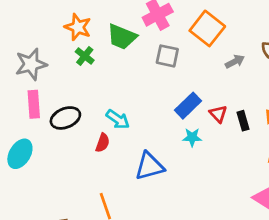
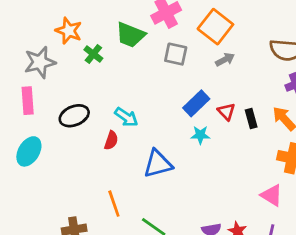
orange star: (78, 27) -> (69, 31), moved
gray arrow: (235, 62) -> (225, 60), moved
pink rectangle: (34, 104) -> (28, 101), moved

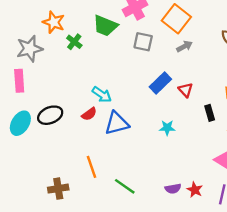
black ellipse: (74, 116) -> (50, 115), moved
black rectangle: (251, 118) -> (210, 113), moved
cyan star: (200, 135) -> (167, 128), moved
red semicircle: (111, 140) -> (89, 114), turned 35
blue triangle: (158, 164) -> (117, 123), moved

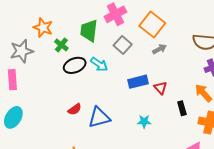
green trapezoid: (105, 26) -> (89, 31), turned 75
gray square: (143, 42) -> (123, 45), turned 30
blue rectangle: (160, 83) -> (138, 82), turned 30
cyan arrow: (102, 95) -> (99, 64), moved
black ellipse: (50, 115) -> (75, 65), moved

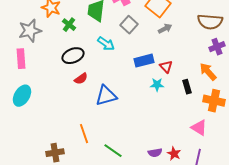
black ellipse: (75, 65) -> (73, 56), moved
red semicircle: (75, 109) -> (81, 79), moved
cyan star: (144, 122) -> (157, 85), moved

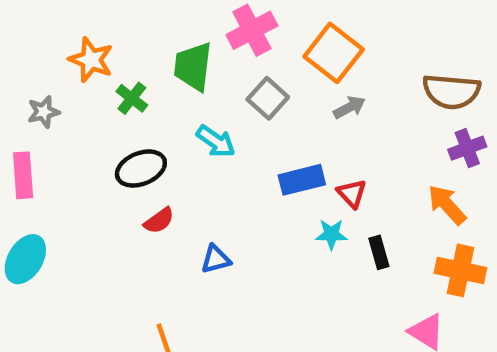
gray star: (30, 31) -> (43, 112), size x0.6
black rectangle: (187, 87) -> (379, 252), moved
blue triangle: (106, 96) -> (216, 259), size x0.6

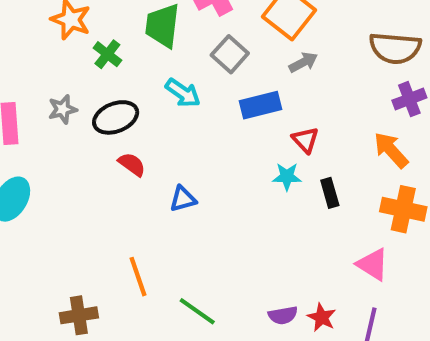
gray star: (43, 112) -> (63, 109), moved
blue rectangle: (302, 180) -> (260, 105), moved
red semicircle: (159, 221) -> (132, 164), turned -108

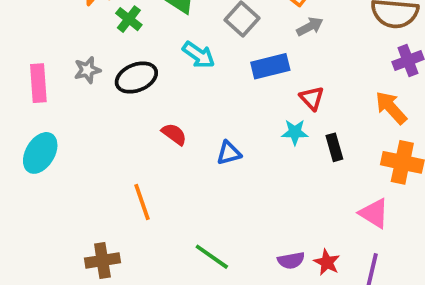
red semicircle: (132, 164) -> (174, 134), moved
blue triangle: (183, 199) -> (229, 153), moved
orange line: (138, 277) -> (142, 202), moved

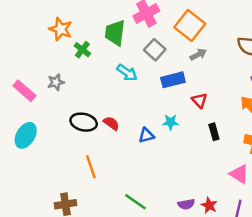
black ellipse: (136, 78) -> (84, 122), moved, turned 35
pink rectangle: (38, 83) -> (24, 91), turned -45
cyan star: (295, 132) -> (171, 122), moved

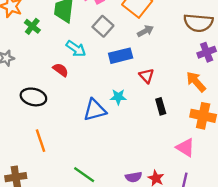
red semicircle: (111, 123) -> (61, 70), moved
blue triangle: (146, 135) -> (95, 110), size x1.5

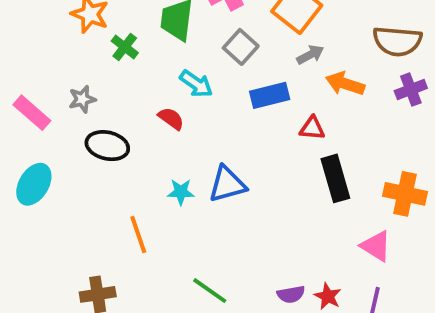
red triangle: (147, 76) -> (312, 128), turned -42
orange arrow: (196, 82) -> (345, 84), moved, turned -30
black ellipse: (33, 97) -> (107, 146), moved
cyan star: (118, 97) -> (181, 192), moved
black rectangle: (161, 106) -> (335, 178), size x1.6

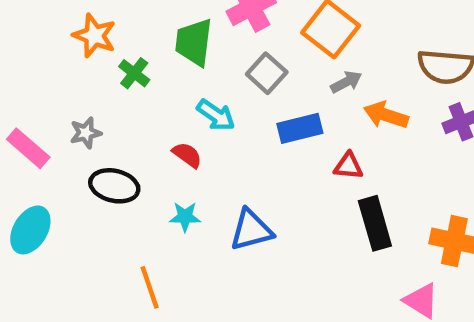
cyan star: (181, 192) -> (185, 217), moved

